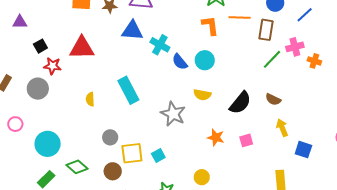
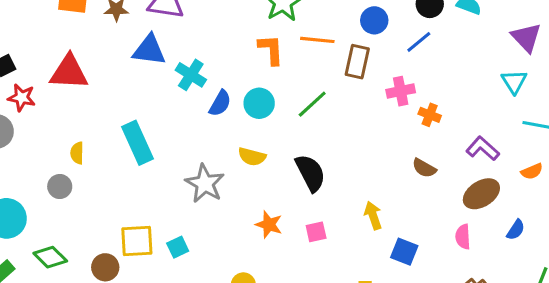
green line: (272, 59) -> (312, 104), moved
blue semicircle: (180, 62) -> (220, 103), turned -114
brown semicircle: (273, 99) -> (424, 168), moved
black semicircle: (240, 103) -> (310, 173), turned -70
gray circle: (110, 137) -> (60, 186), moved

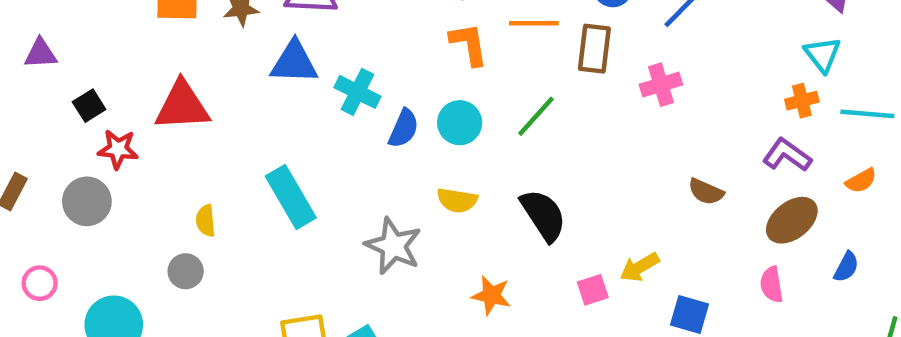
orange cross: (430, 115) -> (802, 101), moved, turned -30
yellow arrow: (373, 215) -> (640, 267), turned -96
pink square: (316, 232) -> (593, 290), moved

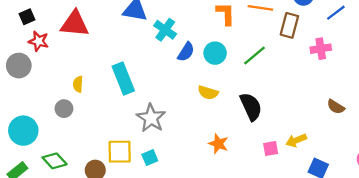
gray star: (393, 246) -> (151, 118), moved

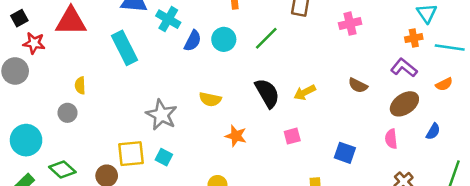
pink cross: (321, 49) -> (350, 24), moved
cyan rectangle: (123, 78) -> (124, 48), moved
yellow semicircle: (208, 93) -> (210, 99), moved
yellow arrow: (296, 140) -> (305, 92), moved
cyan square: (150, 158) -> (164, 157), turned -35

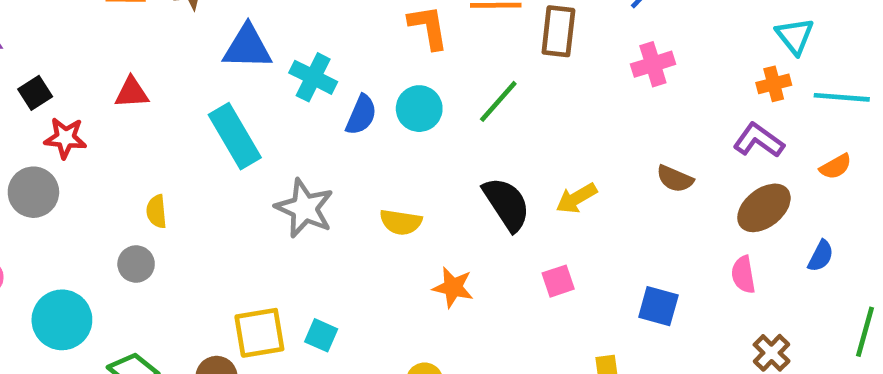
red triangle: (71, 21) -> (132, 93), size x0.6
gray star: (161, 115) -> (304, 208), moved

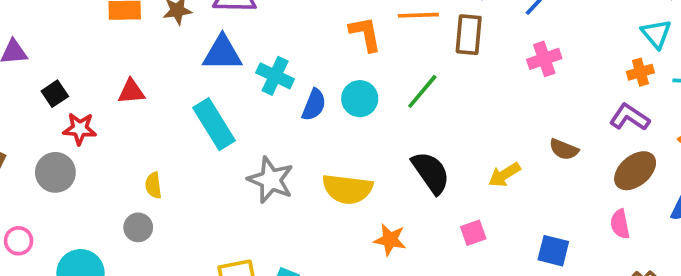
yellow arrow: (576, 198) -> (504, 175), moved
yellow semicircle: (401, 222) -> (347, 189), size x1.5

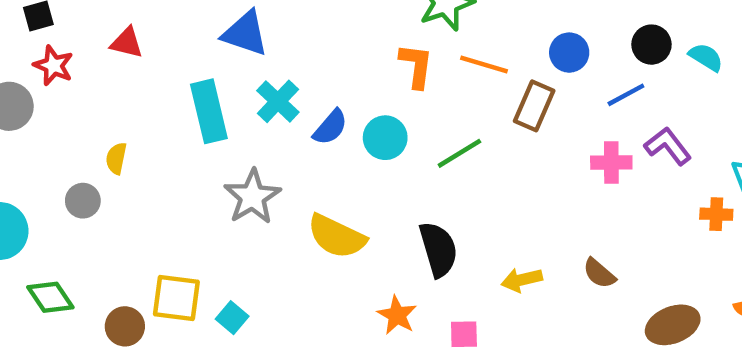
cyan cross: (275, 76) -> (278, 101), moved
purple L-shape: (630, 117) -> (668, 146), moved
orange star: (390, 240) -> (397, 315), moved

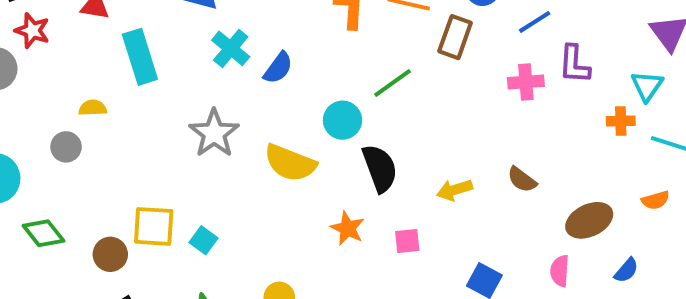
cyan rectangle: (209, 111) -> (140, 57), moved
cyan circle: (385, 138) -> (343, 120), moved
purple L-shape: (668, 146) -> (574, 64), turned -135
yellow semicircle: (116, 158) -> (93, 108), turned 80

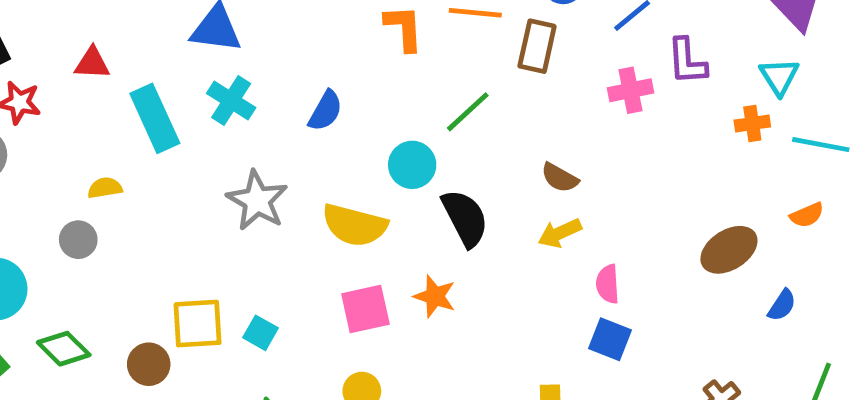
cyan cross: (231, 48) -> (231, 101), moved
brown semicircle: (522, 180) -> (560, 178), moved
pink square: (407, 241) -> (365, 309), moved, size x1.5
pink semicircle: (560, 271) -> (608, 284), moved

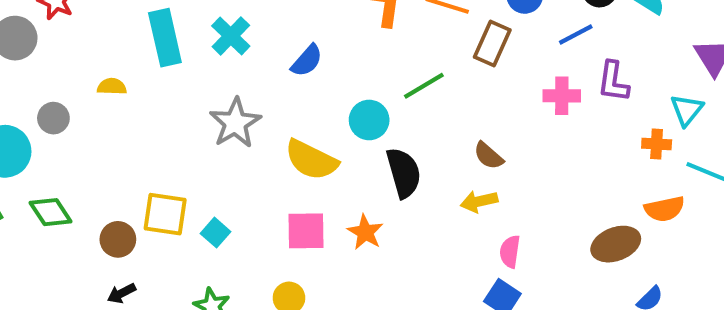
orange semicircle: (807, 215) -> (665, 209), moved, size x1.4
gray circle: (78, 240) -> (53, 118), moved

